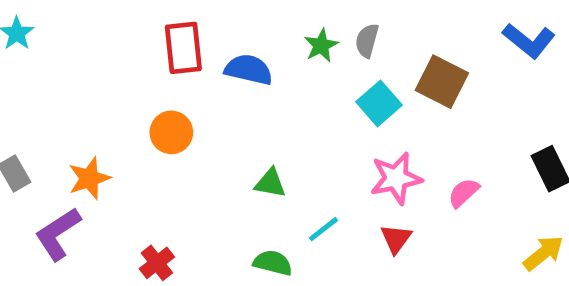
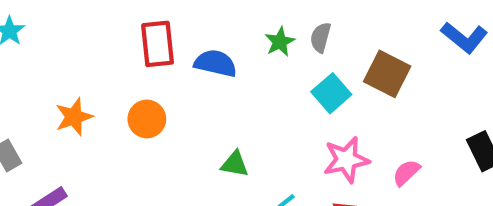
orange star: (89, 178) -> (74, 117), moved

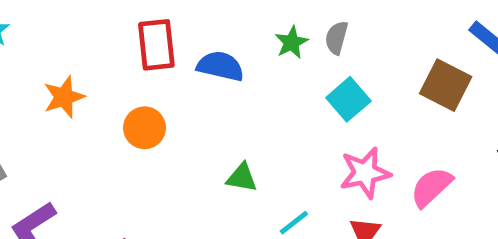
brown square: (387, 74) -> (446, 85), moved
orange star: (74, 117) -> (64, 97), moved
pink semicircle: (406, 173) -> (431, 187), size x1.4

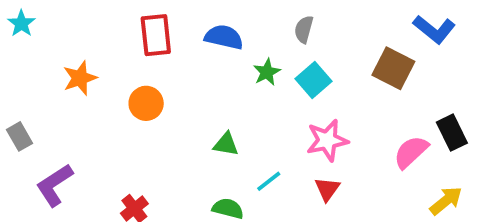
green star: (292, 42) -> (267, 72), moved
blue semicircle: (220, 66) -> (224, 37), moved
pink semicircle: (431, 187) -> (411, 152), moved

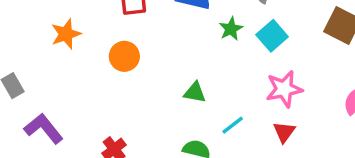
purple L-shape: (55, 185) -> (44, 128), turned 84

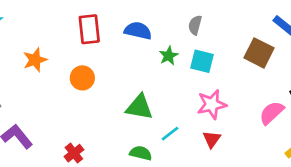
cyan square: (272, 36) -> (202, 61), turned -35
green triangle: (195, 92) -> (139, 107), size x1.5

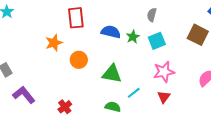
blue semicircle: (138, 31) -> (111, 32), moved
orange star: (35, 60) -> (54, 43), moved
cyan square: (202, 61) -> (157, 41), turned -36
orange circle: (82, 78) -> (79, 60), moved

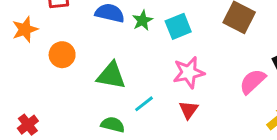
red cross: (65, 107) -> (28, 125), moved

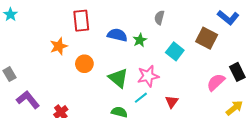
cyan square: (178, 26) -> (175, 51), moved, turned -30
pink star: (189, 73) -> (148, 76), moved
green triangle: (111, 76) -> (118, 78), turned 30

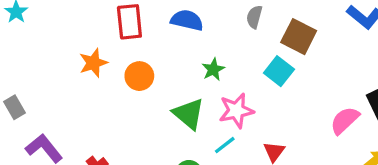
blue semicircle: (117, 35) -> (187, 20), moved
brown square: (207, 38) -> (299, 37), moved
green star: (140, 40) -> (213, 69), moved
orange circle: (84, 64) -> (139, 76), moved

